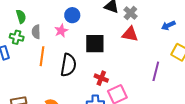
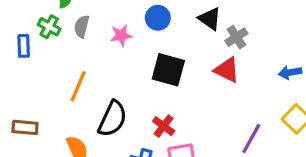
blue circle: (72, 15) -> (158, 18), moved
orange line: (42, 56) -> (78, 86), moved
black semicircle: (68, 65) -> (113, 119), moved

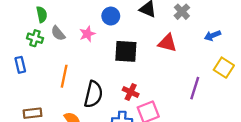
gray semicircle: (82, 27) -> (58, 33), turned -42
gray cross: (236, 37) -> (182, 12), moved
blue rectangle: (24, 46) -> (20, 65), moved

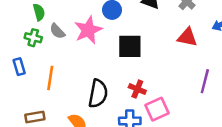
pink star: (87, 34) -> (88, 30), size x1.6
red triangle: (167, 43) -> (187, 37), moved
orange line: (64, 76) -> (50, 78), moved

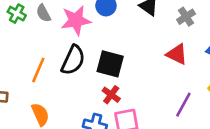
black square: (130, 46) -> (110, 64), moved
orange line: (50, 78) -> (38, 70), moved
black semicircle: (98, 94) -> (73, 60), moved

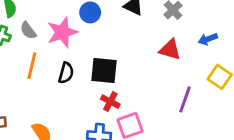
black semicircle: (73, 60) -> (66, 73), size x0.7
orange line: (38, 70) -> (32, 66), moved

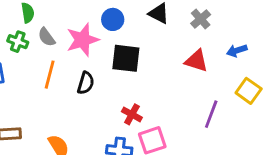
black square: (104, 70) -> (126, 58), moved

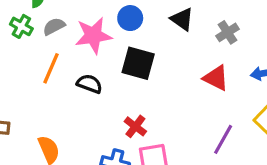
gray semicircle: (47, 37) -> (54, 26), turned 90
black semicircle: (86, 83) -> (89, 84), turned -95

